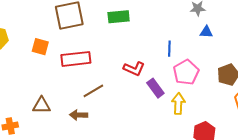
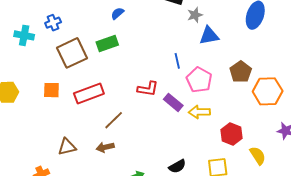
green rectangle: (119, 17) -> (107, 43), moved
blue triangle: (206, 32) -> (209, 36), size x1.5
yellow arrow: (178, 104) -> (199, 112), turned -80

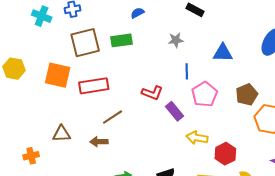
gray star: (195, 15) -> (176, 40), moved
orange square: (51, 90) -> (58, 75), size x1.5
yellow arrow: (199, 112) -> (197, 138), moved

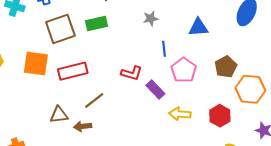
brown triangle: (62, 134) -> (59, 115), moved
red hexagon: (225, 154) -> (220, 116), moved

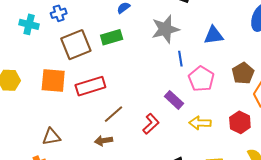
gray star: (151, 18) -> (165, 29), size x1.8
red L-shape: (132, 73) -> (151, 124), moved, turned -55
brown triangle: (59, 115) -> (51, 137), moved

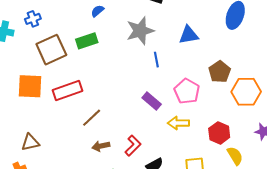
pink pentagon: (201, 79) -> (187, 91), moved
red hexagon: (240, 122) -> (219, 133), moved
red L-shape: (151, 124) -> (133, 146), moved
brown arrow: (104, 141) -> (101, 146), moved

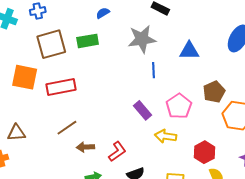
brown line: (92, 118) -> (67, 128), moved

